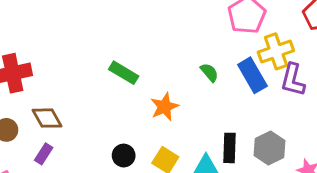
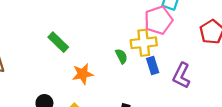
yellow cross: (276, 51) -> (144, 43), moved
blue rectangle: (252, 75) -> (153, 66), size x0.7

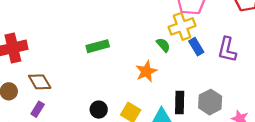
green rectangle: (58, 42) -> (98, 46), turned -45
orange star: (83, 74) -> (146, 71), moved

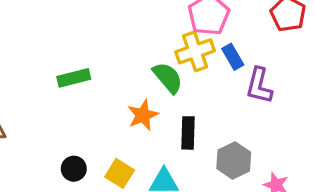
green semicircle: (163, 45) -> (168, 78), size x1.5
blue rectangle: (196, 47) -> (233, 57), moved
black rectangle: (180, 102) -> (188, 133), moved

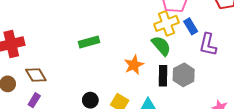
green semicircle: (168, 78) -> (161, 46), moved
gray hexagon: (234, 160) -> (184, 75), moved

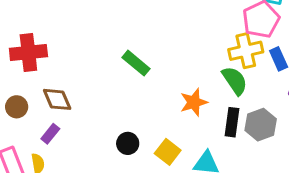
green rectangle: (89, 42) -> (136, 63), turned 48

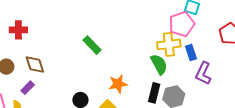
red cross: (28, 53) -> (18, 30), size x0.7
orange star: (194, 102) -> (118, 84), moved

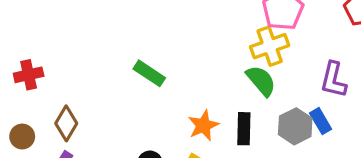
blue rectangle: (191, 53) -> (321, 121), moved
brown diamond: (35, 64) -> (66, 123), turned 60
black rectangle: (154, 93) -> (244, 129), moved

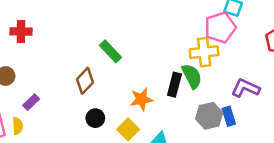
purple L-shape: (333, 80) -> (245, 88), turned 88
brown diamond: (66, 123) -> (85, 81), moved
black rectangle: (244, 129) -> (174, 85), moved

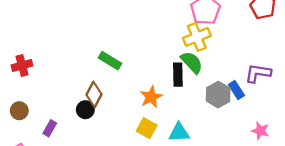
purple L-shape: (245, 88) -> (258, 73), moved
black circle: (95, 118) -> (85, 110), moved

